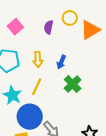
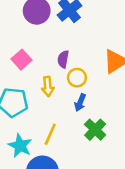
yellow circle: (70, 18) -> (77, 78), moved
yellow arrow: (38, 59) -> (48, 86), moved

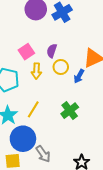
pink square: (21, 60) -> (26, 52), moved
blue arrow: (80, 102) -> (79, 76), moved

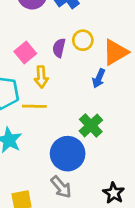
yellow circle: (61, 67) -> (83, 40), moved
yellow line: (33, 109) -> (34, 106), moved, turned 66
blue circle: (23, 139) -> (68, 154), moved

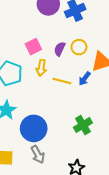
yellow line: (34, 106) -> (62, 81), moved
green cross: (91, 125) -> (83, 125), moved
blue circle: (68, 154) -> (34, 128), moved

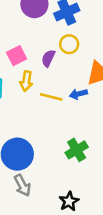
yellow circle: (79, 47) -> (69, 44), moved
blue arrow: (85, 79) -> (78, 94), turned 40

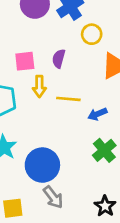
yellow circle: (69, 44) -> (92, 34), moved
pink square: (17, 56) -> (25, 61), turned 30
blue arrow: (78, 94) -> (97, 114), moved

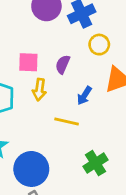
yellow line: (68, 99) -> (67, 121), moved
blue arrow: (97, 114) -> (84, 96), moved, turned -42

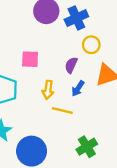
purple semicircle: (63, 64) -> (71, 65), moved
yellow arrow: (39, 90) -> (48, 90), moved

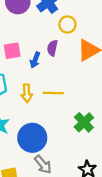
blue arrow: (78, 88) -> (35, 60), moved
yellow arrow: (48, 90) -> (27, 93), moved

